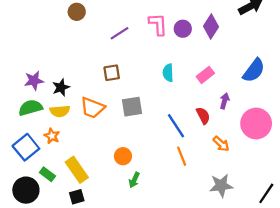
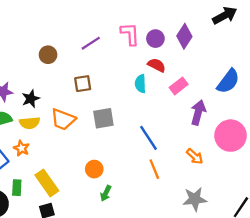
brown circle: (77, 12) -> (48, 55), moved
purple arrow: (225, 101) -> (198, 112), size x1.5
red semicircle: (203, 116) -> (157, 65), moved, turned -36
green rectangle: (47, 174) -> (17, 188), turned 56

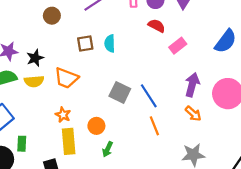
cyan semicircle: (140, 84) -> (110, 43), moved
purple arrow: (198, 112) -> (192, 85), moved
gray square: (103, 118) -> (120, 92), moved, turned 35
orange star: (21, 148) -> (63, 115), moved
yellow rectangle: (47, 183) -> (69, 141), moved, turned 30

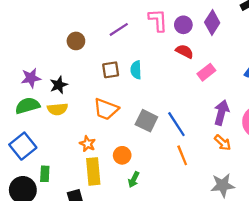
orange trapezoid: (66, 78) -> (106, 109), moved

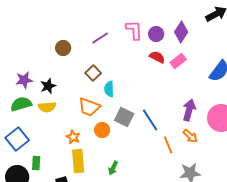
brown square: (111, 70) -> (93, 73), turned -35
cyan semicircle: (136, 70) -> (109, 89), moved
pink rectangle: (206, 72) -> (178, 61), moved
orange circle: (122, 155) -> (102, 130), moved
orange line: (182, 155) -> (168, 145), moved

